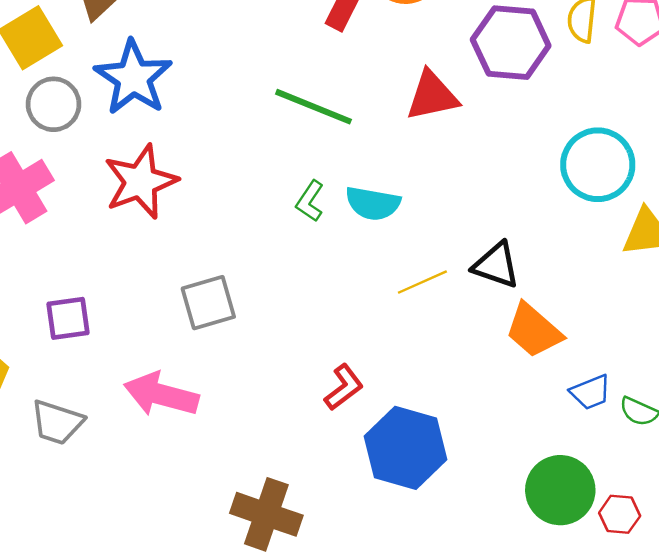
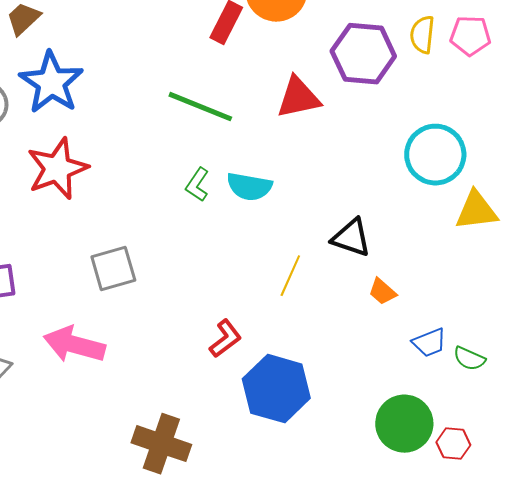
yellow line: (422, 282) -> (290, 276), moved, turned -42
orange trapezoid: (534, 330) -> (382, 292), size x0.6

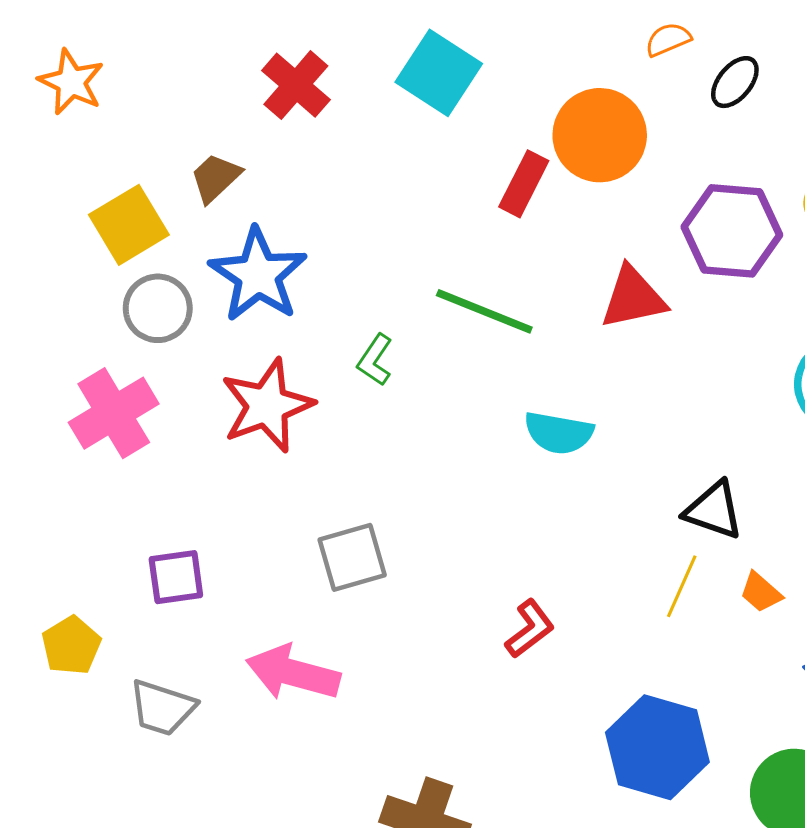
green L-shape: (197, 185) -> (375, 360), moved
yellow line: (290, 276) -> (682, 586), moved
red L-shape: (225, 339) -> (530, 629), moved
blue hexagon: (276, 389) -> (657, 747), moved

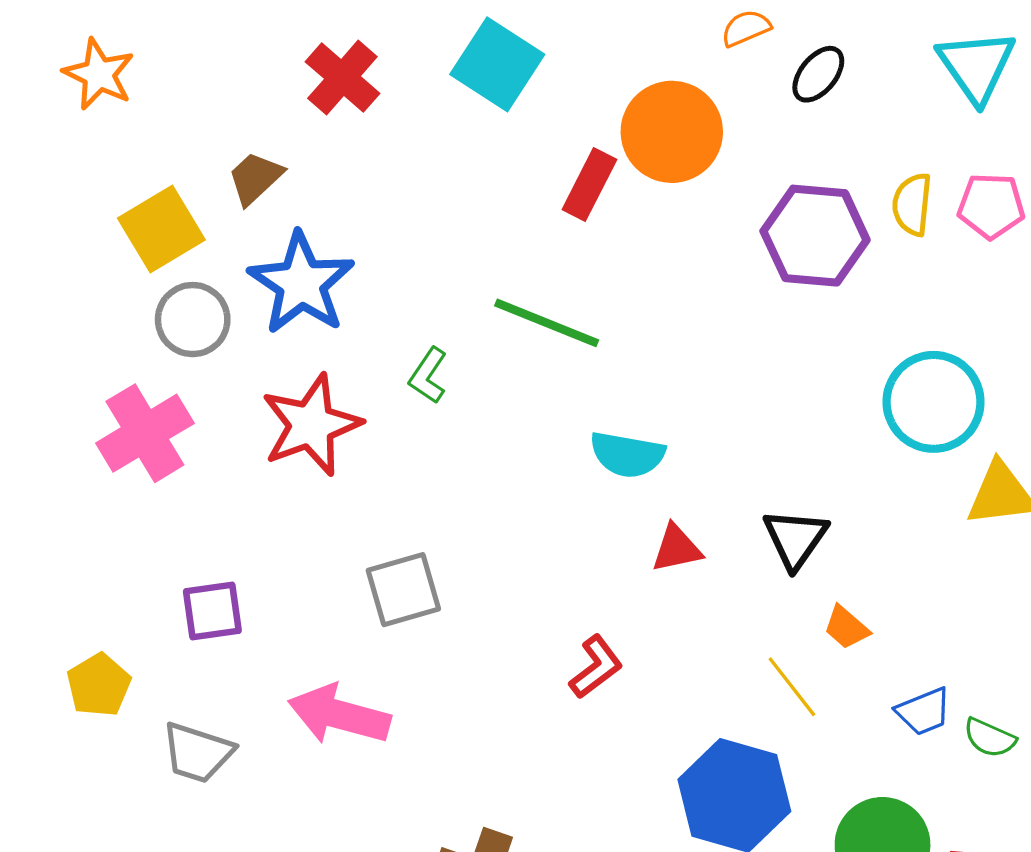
red triangle: (633, 298) -> (677, 548), moved, size x0.7
black triangle: (714, 510) -> (795, 539), turned 46
yellow line: (682, 586) -> (792, 687), moved, turned -62

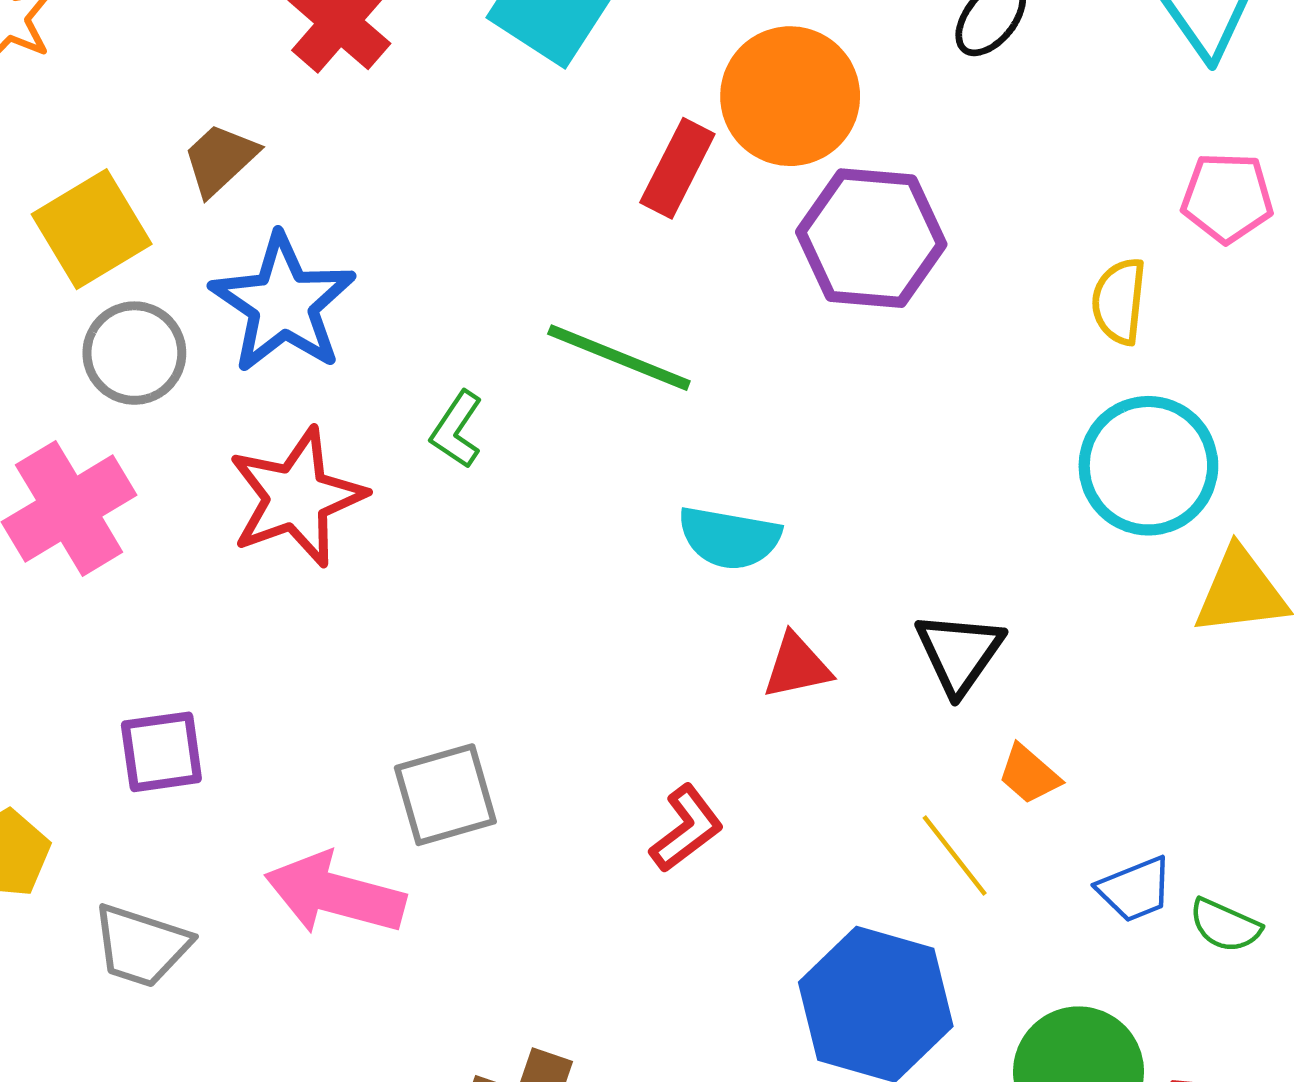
yellow semicircle: (912, 204) -> (1119, 301), moved
purple hexagon: (815, 236) -> (871, 238), moved
gray square: (403, 590) -> (445, 795), moved

